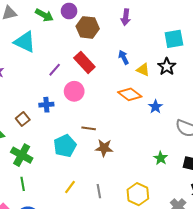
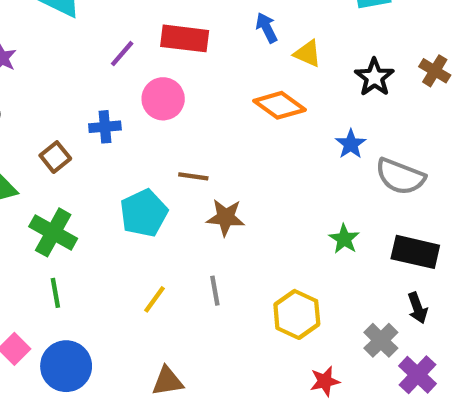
red rectangle: (84, 62) -> (185, 38), turned -40
black star: (167, 67) -> (374, 77), moved
blue star: (155, 107) -> (351, 144), moved
gray line: (99, 191) -> (215, 291), moved

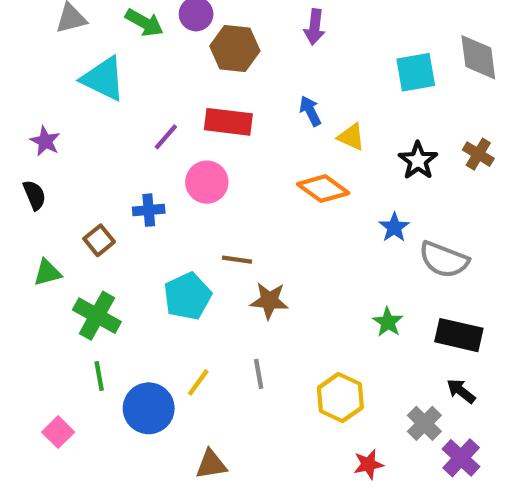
black arrow: (418, 308) -> (461, 391), turned 148
blue circle: (66, 366) -> (149, 408), moved

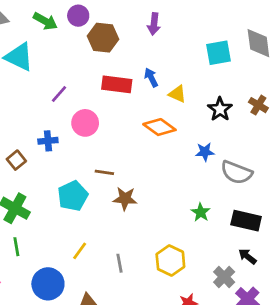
red rectangle: (228, 122) -> (117, 84), moved
blue star: (394, 227) -> (205, 152), turned 30
gray line: (259, 374) -> (120, 263), moved
blue circle: (149, 408) -> (48, 284), moved

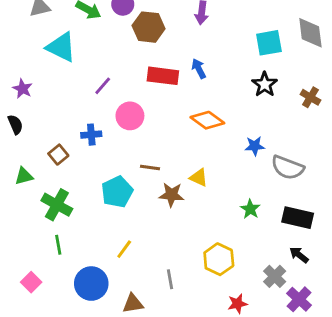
yellow triangle: (177, 94) -> (199, 178), moved
black star: (220, 109) -> (265, 84), moved
gray line: (120, 263) -> (170, 279), moved

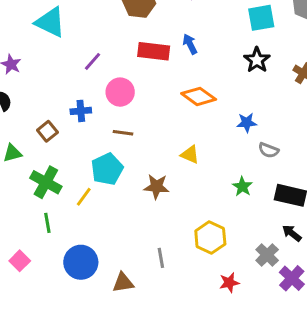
brown line: (150, 167) -> (123, 133), moved
gray semicircle: (288, 167) -> (269, 150), moved, size x0.6
brown star: (172, 195) -> (156, 187), moved
yellow line: (124, 249) -> (84, 197), moved

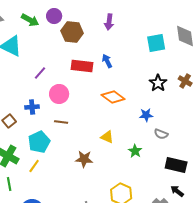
black star: (257, 60) -> (158, 83), moved
cyan pentagon: (107, 169) -> (39, 142), moved
green star: (242, 187) -> (135, 151), moved

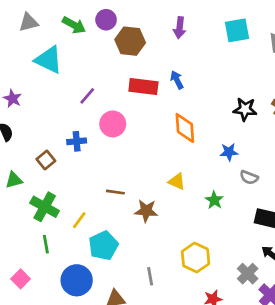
cyan square: (156, 43) -> (237, 30), moved
black star: (158, 83) -> (245, 109), turned -30
orange diamond: (113, 97) -> (185, 128), turned 50
brown line: (61, 122) -> (115, 192), moved
cyan pentagon: (39, 142) -> (103, 246), moved

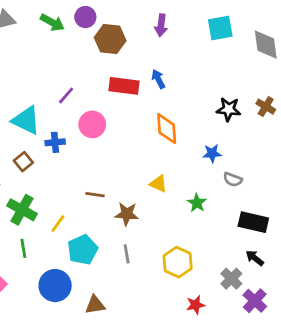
cyan triangle: (49, 60) -> (26, 120), moved
gray line: (150, 276) -> (127, 254), moved

